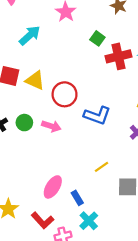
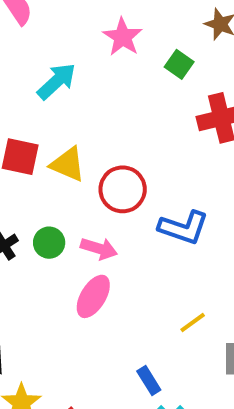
green square: (97, 38) -> (179, 64), moved
pink ellipse: (53, 187) -> (93, 296), moved

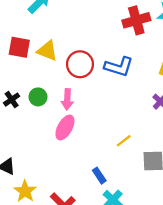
blue L-shape: (184, 228) -> (119, 67), moved
pink arrow: (99, 249) -> (67, 99), turned 78

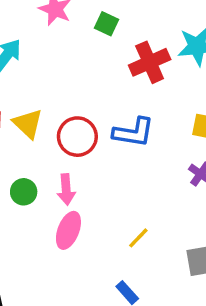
yellow triangle: (47, 51) -> (28, 124), turned 30
yellow line: (124, 141) -> (138, 238), moved

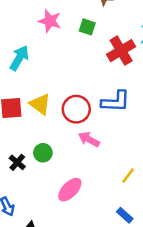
pink arrow: (66, 190) -> (89, 139), moved, turned 130
pink ellipse: (68, 230) -> (70, 190), moved, turned 30

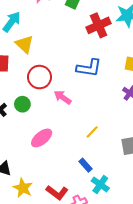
yellow triangle: (40, 104) -> (24, 44), moved
red circle: (76, 109) -> (39, 77), moved

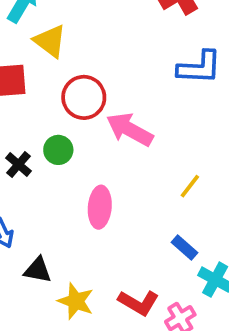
blue L-shape: (89, 68) -> (199, 67), moved
pink arrow: (63, 97) -> (130, 129), size x1.4
pink ellipse: (42, 138) -> (100, 207), turned -40

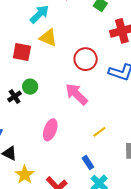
yellow triangle: (50, 41) -> (48, 38), turned -30
red circle: (84, 97) -> (86, 59), moved
green circle: (58, 150) -> (30, 87), moved

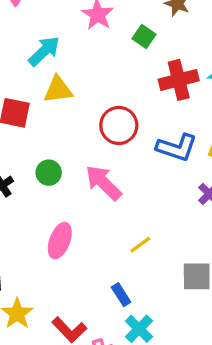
yellow triangle: (48, 38) -> (58, 90), turned -30
green circle: (30, 87) -> (49, 173), moved

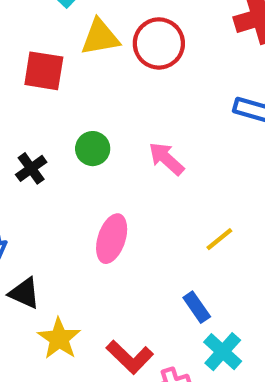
red circle: (119, 125) -> (159, 43), moved
pink arrow: (103, 183) -> (166, 159), size x0.7

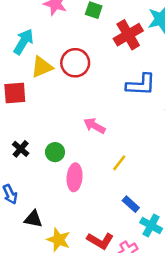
green circle: (93, 149) -> (55, 152), moved
yellow line: (219, 239) -> (119, 163), moved

